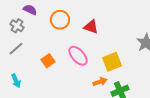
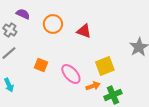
pink ellipse: (78, 56) -> (71, 74), moved
orange square: (48, 61) -> (41, 65), turned -32

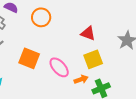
red triangle: (84, 31) -> (88, 33), moved
orange square: (41, 65) -> (29, 58), size x1.5

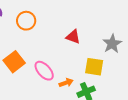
orange square: (29, 58) -> (14, 62), turned 30
yellow square: (93, 59) -> (94, 67), moved, turned 30

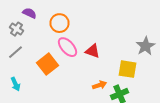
red triangle: (73, 37) -> (92, 51), moved
pink ellipse: (44, 71) -> (68, 47), moved

